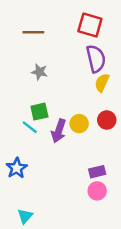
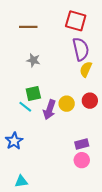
cyan triangle: (25, 216) -> (21, 181), turned 40

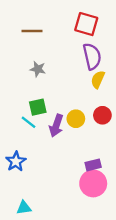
pink circle: (82, 160) -> (93, 183), size x1.5

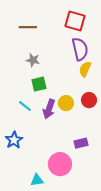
green square: (38, 107) -> (39, 84), moved
pink circle: (93, 183) -> (60, 164), moved
cyan triangle: (24, 208) -> (37, 180), moved

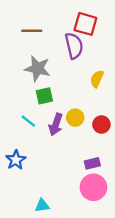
purple semicircle: (80, 49) -> (74, 46), moved
gray star: (33, 60) -> (37, 69), size x1.6
red circle: (89, 100) -> (101, 124), moved
pink circle: (60, 164) -> (93, 187), moved

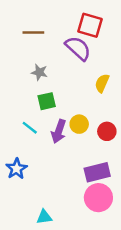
purple semicircle: (74, 46) -> (78, 48), turned -35
gray star: (37, 69) -> (39, 72), size x0.6
purple rectangle: (92, 163) -> (97, 172), size x1.5

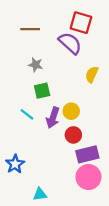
red circle: (107, 131) -> (73, 135), moved
blue star: (16, 169) -> (15, 164), moved

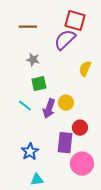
purple semicircle: (70, 43) -> (65, 40), turned -85
red circle: (73, 135) -> (80, 128), moved
purple rectangle: (87, 154) -> (65, 143), moved, turned -70
blue star: (15, 164) -> (30, 152), moved

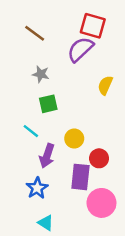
brown line: (28, 27) -> (35, 33), turned 36
yellow circle: (66, 103) -> (74, 139), moved
purple arrow: (49, 109) -> (47, 156), moved
cyan triangle: (37, 180) -> (46, 223), turned 40

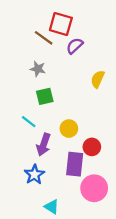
red square: (93, 26) -> (61, 24), moved
brown line: (35, 33) -> (44, 38), moved
purple semicircle: (80, 49) -> (75, 46), size x0.7
cyan triangle: (46, 223) -> (52, 207), moved

